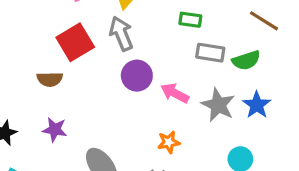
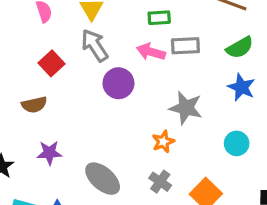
red square: (75, 42) -> (51, 63), size x0.7
green semicircle: (246, 60) -> (240, 48), moved
pink arrow: (175, 93) -> (151, 52), moved
gray star: (218, 105) -> (186, 108), moved

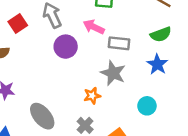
gray rectangle: (185, 46) -> (119, 43), moved

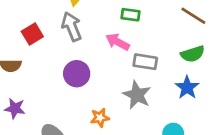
purple circle: (66, 47) -> (77, 74), moved
orange star: (92, 96) -> (100, 118), moved

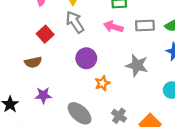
gray rectangle: (145, 62) -> (145, 25), moved
orange star: (100, 118) -> (102, 83), moved

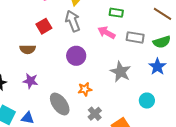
orange star: (102, 83) -> (85, 89), moved

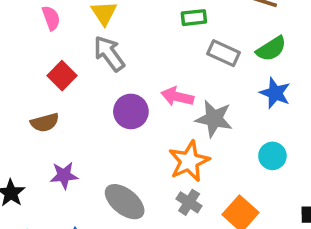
green rectangle: (116, 13) -> (194, 18), moved
pink arrow: (107, 33) -> (177, 97), moved
gray rectangle: (135, 37) -> (224, 53), turned 30
orange star: (85, 89) -> (189, 161), moved, size x1.6

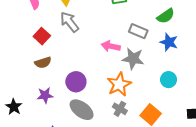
gray rectangle: (224, 53) -> (138, 31), moved
purple circle: (131, 111) -> (76, 82), moved
brown semicircle: (45, 123) -> (43, 63), moved

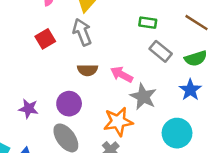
gray rectangle: (138, 31) -> (161, 51), moved
brown semicircle: (43, 63) -> (88, 70), moved
cyan circle: (169, 80) -> (177, 133), size x1.5

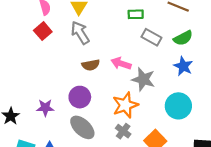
red square: (45, 39) -> (43, 31), moved

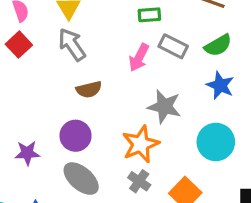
pink arrow: (121, 64) -> (139, 58), moved, turned -78

